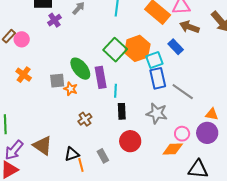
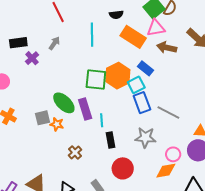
blue rectangle: (176, 47) -> (146, 68), moved
green square: (115, 50) -> (96, 80), turned -30

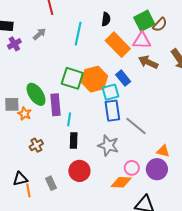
black semicircle: (116, 15) -> (106, 19), turned -88

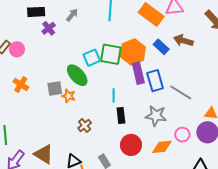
brown arrow: (148, 62) -> (183, 41), moved
cyan square: (110, 92) -> (92, 58), moved
purple rectangle: (55, 105) -> (138, 73), moved
orange diamond: (121, 182) -> (162, 147), moved

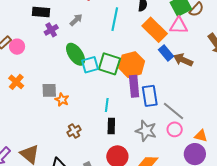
blue rectangle: (161, 47) -> (166, 53), moved
green ellipse: (77, 75) -> (76, 54), moved
pink circle: (182, 135) -> (175, 129), moved

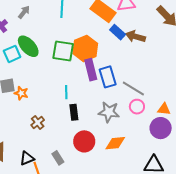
cyan square: (90, 65) -> (12, 54), moved

